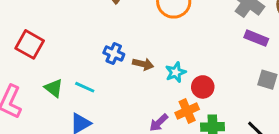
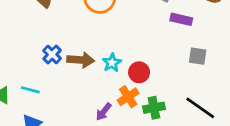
blue cross: (114, 54) -> (52, 54), turned 30
brown arrow: (143, 64) -> (81, 60), size x1.4

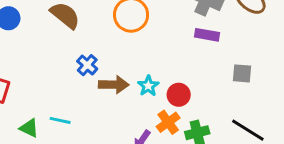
purple rectangle: (181, 19) -> (207, 35), moved
blue cross: (52, 54) -> (87, 65), moved

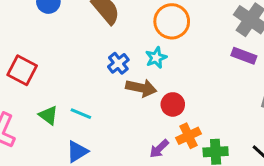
cyan star: (148, 86) -> (156, 58), moved
red circle: (179, 95) -> (173, 104), moved

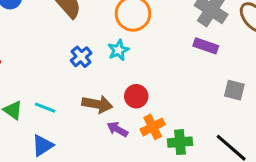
brown arrow: (141, 88) -> (97, 104), moved
purple arrow: (159, 149) -> (117, 129), moved, turned 75

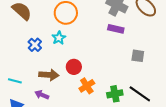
purple arrow: (117, 129) -> (42, 95), moved
green cross: (180, 142) -> (115, 94), moved

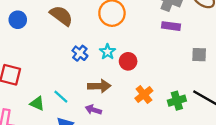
cyan star: (59, 38) -> (108, 52), moved
red circle: (74, 67) -> (128, 61), moved
cyan line: (15, 81) -> (61, 97), turned 32

